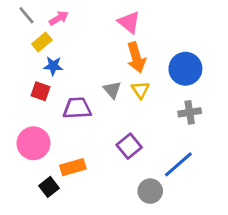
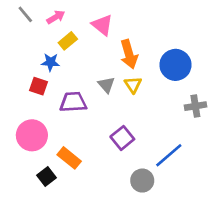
pink triangle: (129, 22) -> (102, 25), moved
yellow rectangle: (42, 42) -> (68, 41), moved
gray cross: (190, 112) -> (195, 106), moved
orange rectangle: (73, 167) -> (69, 158), turned 55

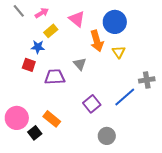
blue circle: (175, 65) -> (115, 22), moved
yellow triangle: (133, 85) -> (119, 52), moved
pink circle: (32, 135) -> (17, 118), moved
blue line: (169, 155) -> (125, 97), moved

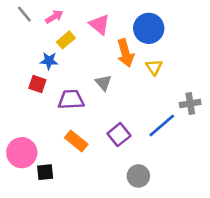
orange rectangle: (52, 119) -> (76, 141), moved
black square: (35, 133) -> (45, 172), turned 32

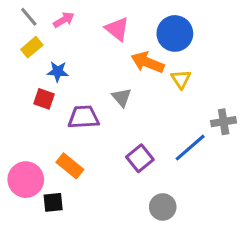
yellow rectangle: (66, 40) -> (32, 47), moved
orange arrow: (125, 53) -> (147, 62), turned 128
orange rectangle: (76, 141) -> (70, 166), moved

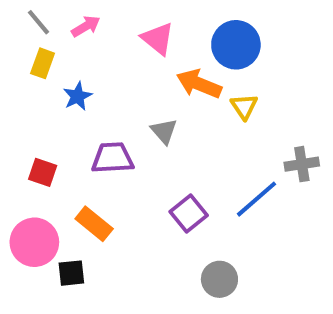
yellow rectangle: (32, 47) -> (43, 63), turned -30
blue star: (58, 72) -> (78, 96), turned -30
red square: (44, 99) -> (43, 172), moved

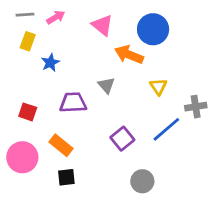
gray line: (38, 22) -> (25, 15), turned -54
yellow triangle: (244, 106) -> (158, 87), moved
black square: (71, 273) -> (66, 177), moved

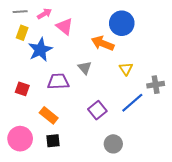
pink triangle: (102, 25) -> (65, 26), moved
blue star: (50, 63) -> (40, 50), size x1.6
pink circle: (22, 157) -> (20, 139), moved

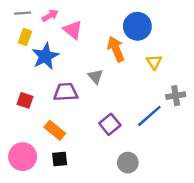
orange arrow: (103, 43) -> (116, 49), turned 45
yellow triangle: (126, 69) -> (154, 62), moved

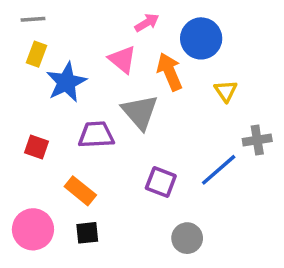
pink arrow: (50, 16) -> (147, 23), moved
pink triangle: (73, 30) -> (122, 59), moved
gray triangle: (96, 76) -> (140, 112), size x1.6
purple square: (110, 124) -> (161, 182), turned -30

